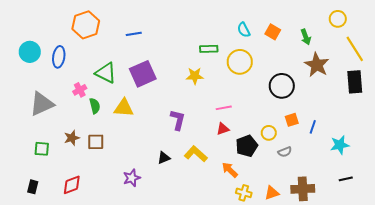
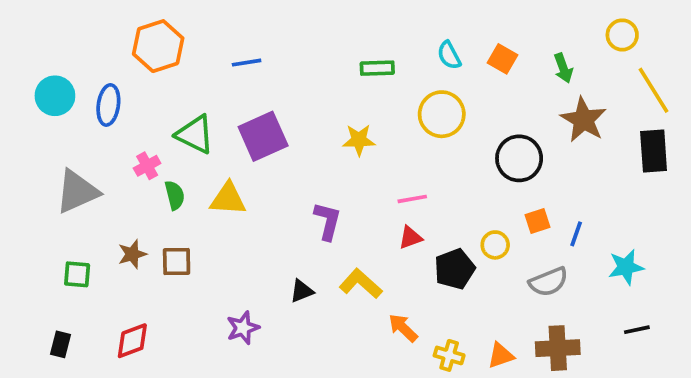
green rectangle: (209, 49) -> (377, 68), moved
gray semicircle: (285, 152) -> (549, 282), moved, size x1.5
orange arrow: (230, 170) -> (403, 328), moved

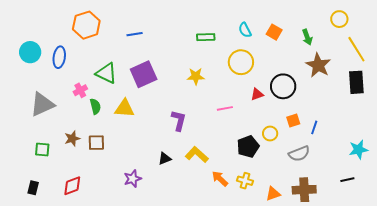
red triangle: (410, 238) -> (257, 94), moved
cyan star: (626, 267) -> (358, 150), moved
yellow cross: (449, 355) -> (245, 181), moved

